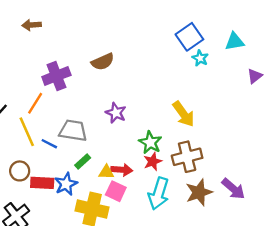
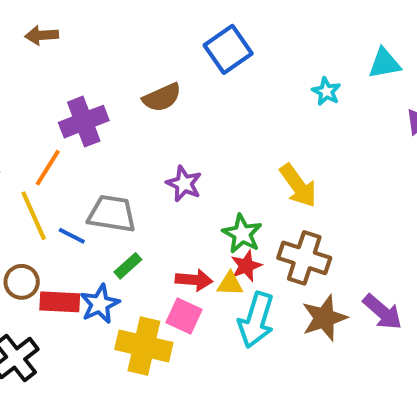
blue square: (189, 37) -> (228, 49), moved
brown cross: (187, 157) -> (304, 258), turned 32
yellow triangle: (106, 172) -> (230, 284), moved

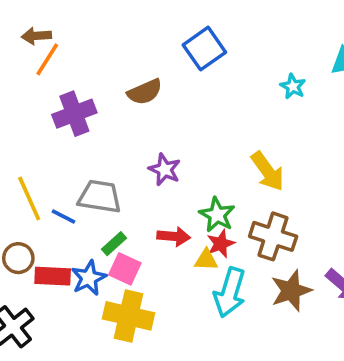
orange line: (48, 168) -> (47, 59), moved
red arrow: (194, 280) -> (174, 236), moved
pink square: (184, 316) -> (125, 269), moved

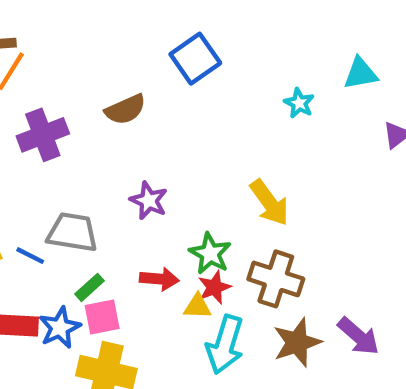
pink square: (125, 269) -> (102, 317), turned -36

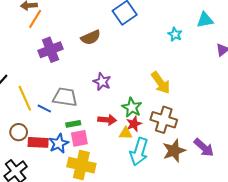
green rectangle: (89, 287) -> (73, 124), turned 32

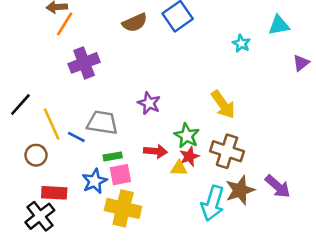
brown semicircle: (91, 37) -> (135, 23), moved
brown circle: (19, 132) -> (36, 155), moved
red rectangle: (38, 142) -> (54, 193), moved
cyan arrow: (139, 152) -> (213, 203), moved

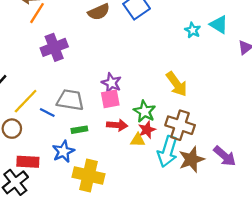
cyan triangle: (279, 25) -> (219, 24), moved, turned 42
yellow line: (52, 124) -> (26, 101), turned 68
pink square: (120, 175) -> (110, 99), moved
cyan arrow: (213, 203) -> (167, 151), moved

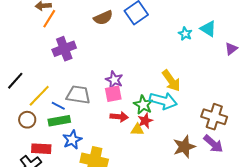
brown cross: (180, 125) -> (214, 117), moved
green rectangle: (79, 130) -> (59, 121), moved, size x1.5
cyan arrow: (167, 151) -> (163, 101), moved, turned -92

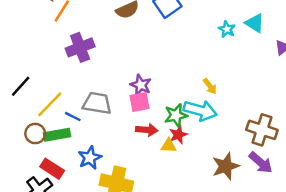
yellow arrow: (171, 81) -> (210, 86), size x0.6
green star: (143, 105) -> (176, 115), turned 30
green rectangle: (59, 121) -> (57, 135), moved
red rectangle: (41, 149) -> (52, 169), turned 30

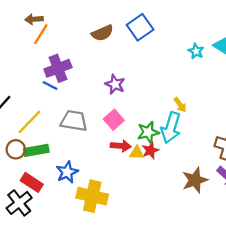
purple star: (141, 85) -> (115, 84), moved
pink square: (139, 102) -> (114, 120), turned -30
cyan arrow: (200, 110) -> (171, 128), turned 92
blue line: (73, 117) -> (50, 85), moved
yellow triangle: (169, 146) -> (137, 153), moved

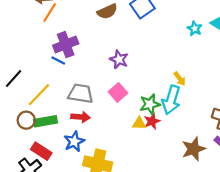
red arrow: (121, 146) -> (81, 117), moved

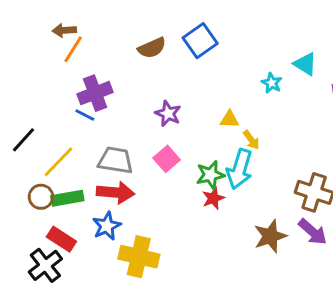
cyan star: (195, 29) -> (272, 83), moved
red arrow: (81, 117) -> (115, 192), size x1.4
yellow triangle: (139, 123) -> (229, 119), moved

